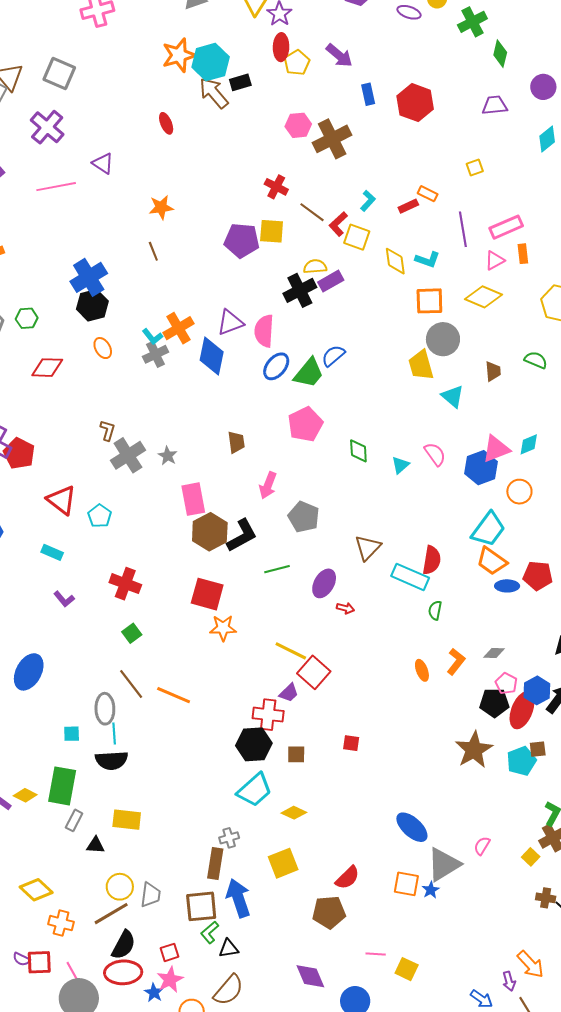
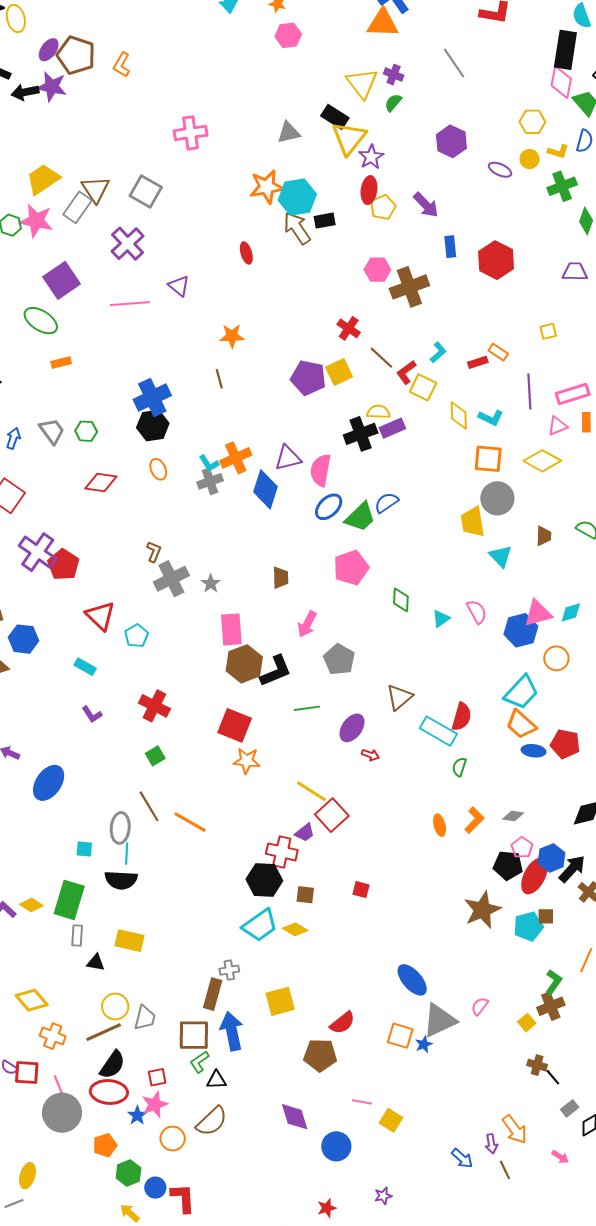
yellow square: (272, 231) -> (339, 372), turned -36
yellow diamond: (294, 813) -> (295, 929), moved
gray rectangle: (74, 820) -> (77, 936), turned -30

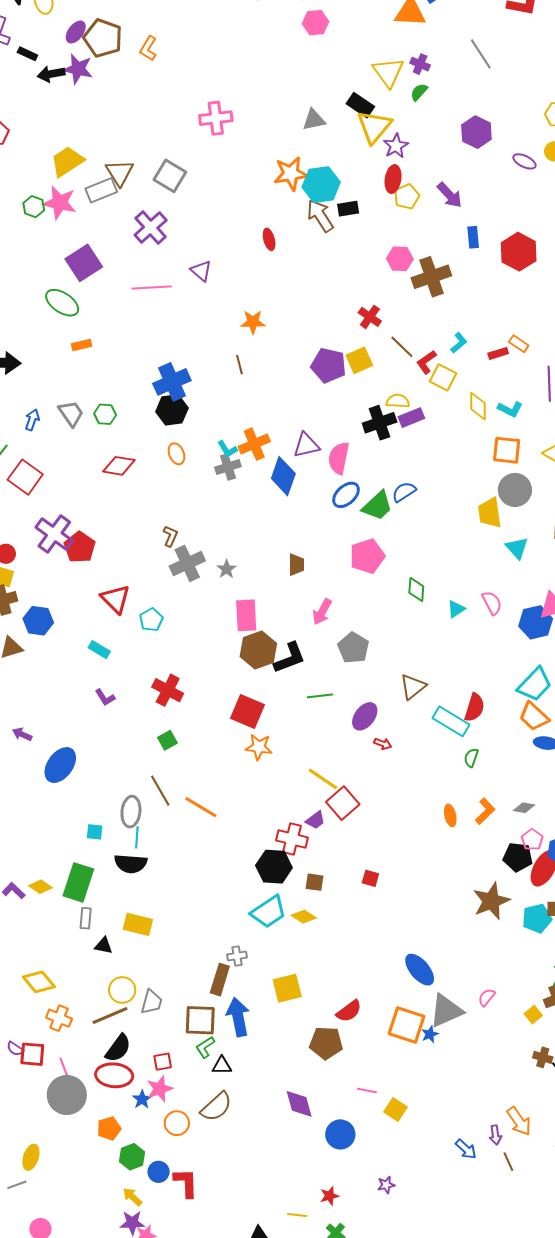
gray rectangle: (78, 207) -> (101, 190), turned 32
orange square: (400, 1036) -> (407, 1025), size x1.4

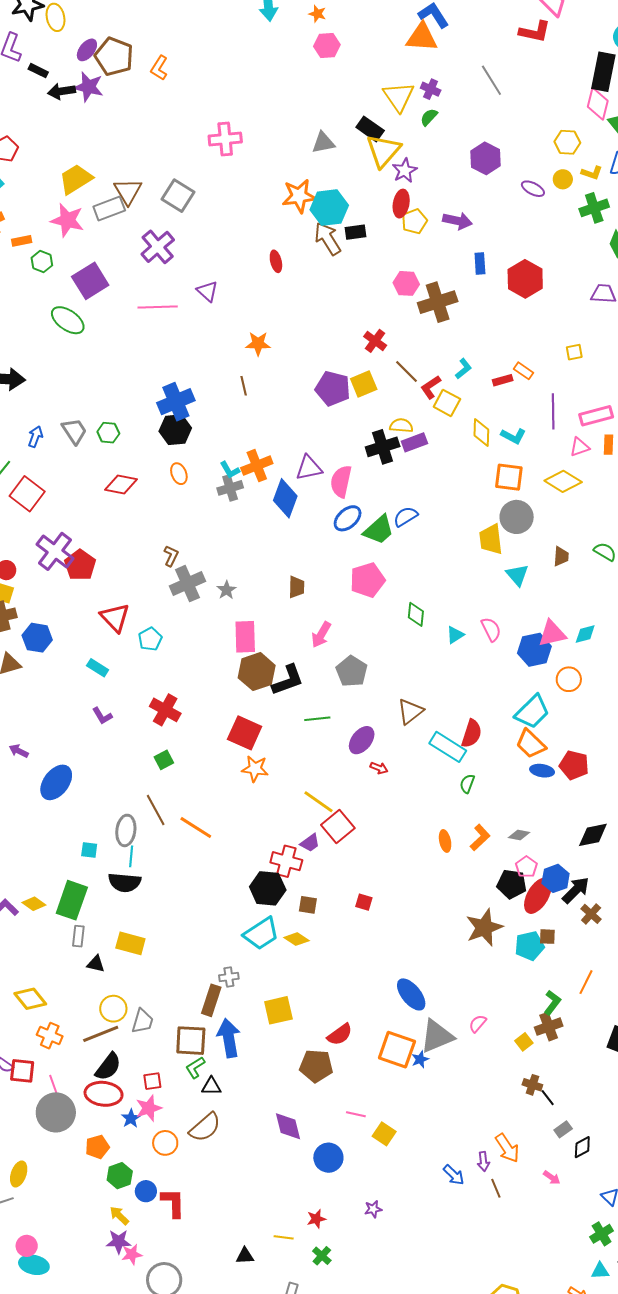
purple arrow: (450, 195) -> (457, 221), turned -36
green hexagon: (34, 207) -> (42, 262), moved
orange rectangle: (82, 345) -> (22, 241), moved

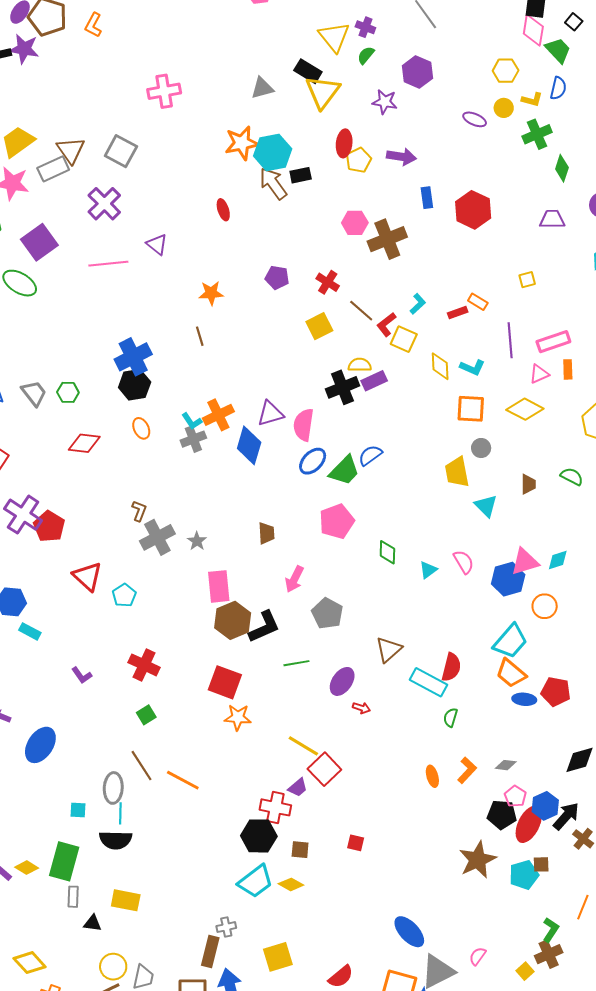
purple hexagon: (486, 158) -> (417, 72), moved
purple star: (405, 170) -> (385, 102), moved, turned -30
purple pentagon: (333, 389) -> (277, 277), moved, size x0.7
gray circle: (517, 517) -> (481, 448), size x0.6
cyan rectangle: (98, 668) -> (30, 631), moved

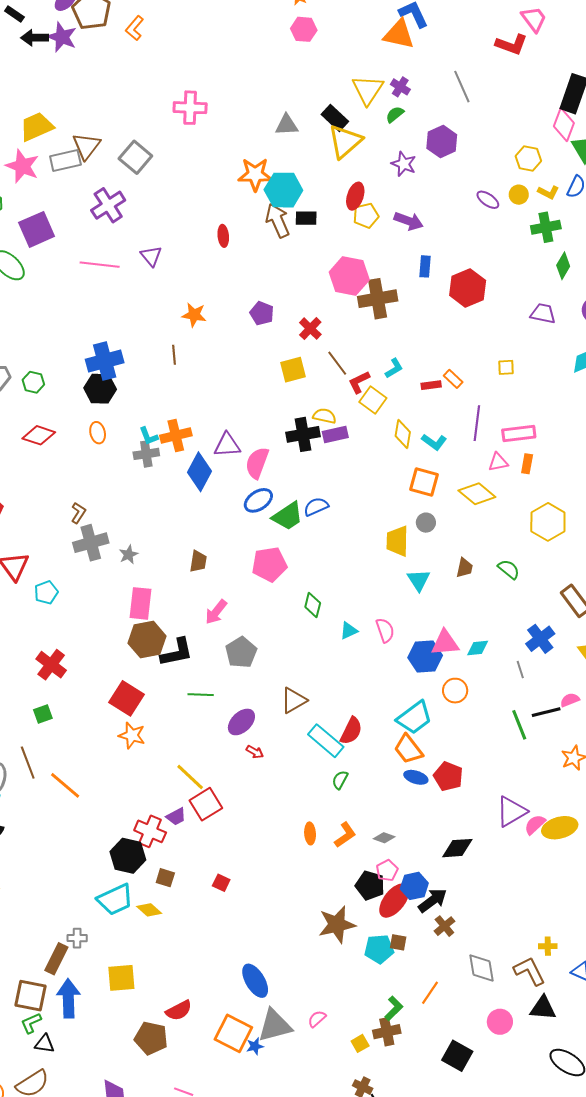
pink hexagon: (355, 223) -> (349, 276), size x1.5

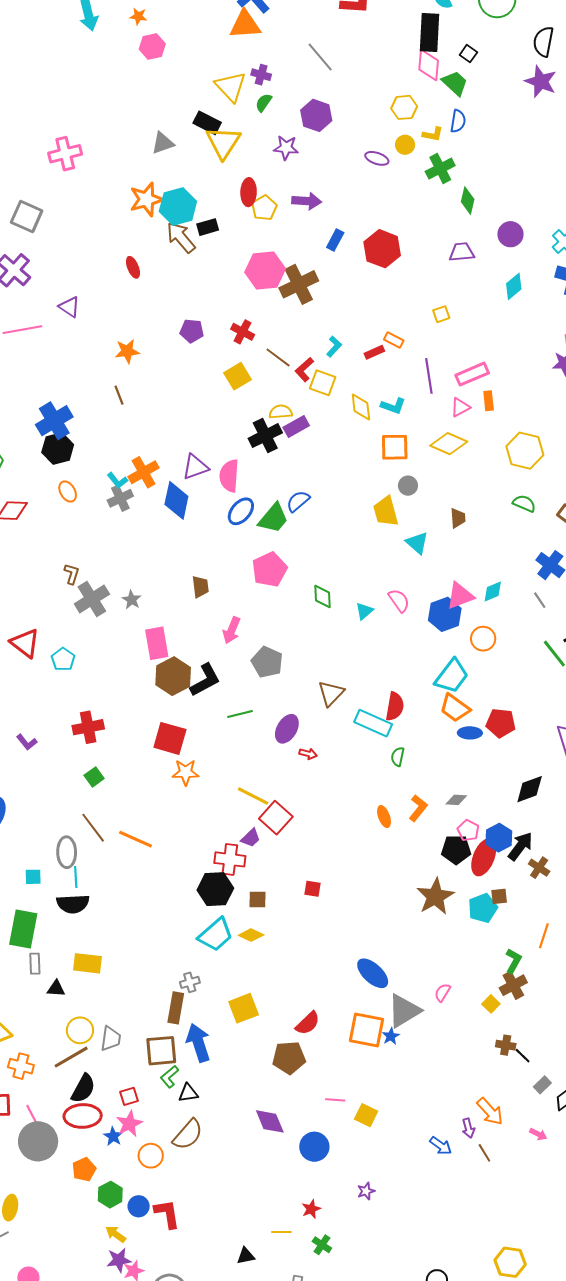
blue rectangle: (425, 266) -> (335, 240), turned 40
green semicircle: (509, 569) -> (524, 503), moved
red cross: (51, 665) -> (88, 727), turned -32

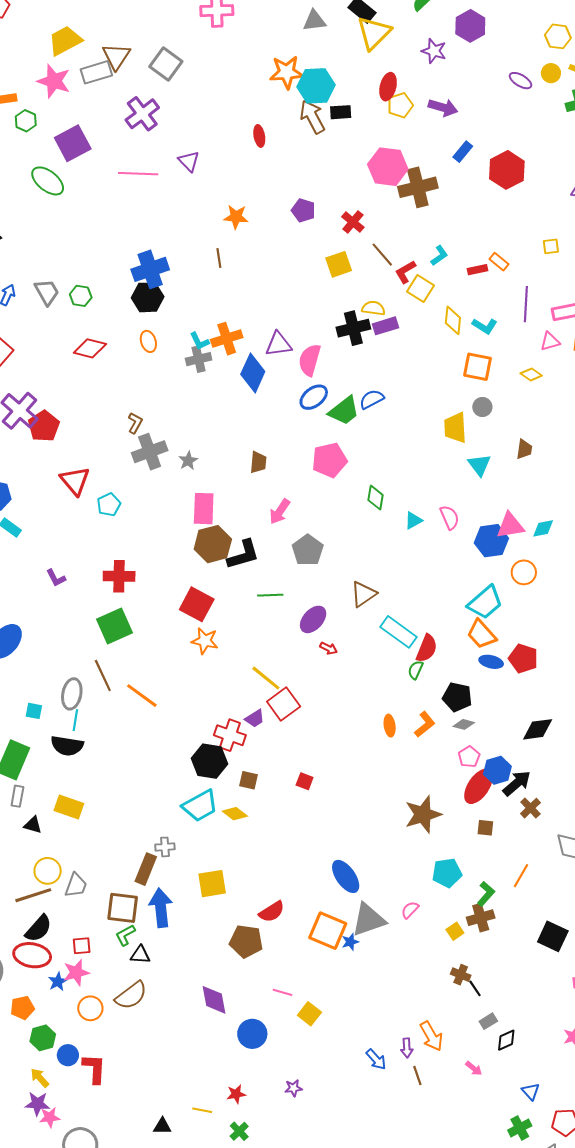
yellow diamond: (449, 444) -> (531, 375), size x0.6
red semicircle: (395, 706) -> (427, 648), moved
green square: (94, 777) -> (114, 626), size x1.8
black pentagon: (456, 850) -> (457, 697), moved
cyan pentagon: (483, 908) -> (447, 873), moved

